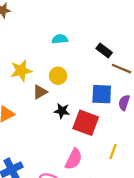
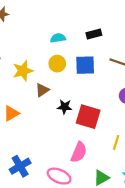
black rectangle: (104, 51) -> (94, 34), moved, turned -48
yellow circle: (58, 76) -> (57, 64), moved
blue square: (102, 94) -> (85, 65), moved

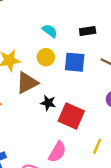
cyan semicircle: (58, 38) -> (50, 31), turned 40
brown triangle: (42, 90) -> (27, 83), size x1.5

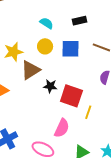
yellow line: (97, 146) -> (88, 112), moved

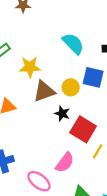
cyan semicircle: (47, 23) -> (73, 43), size x1.5
yellow circle: (45, 46) -> (71, 87), moved

